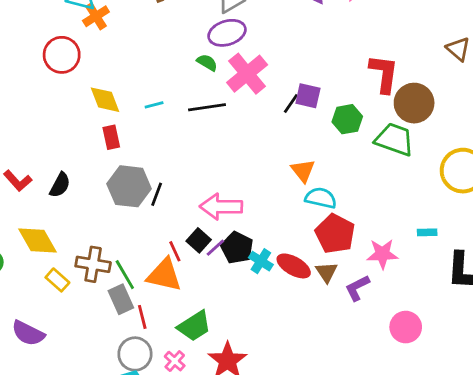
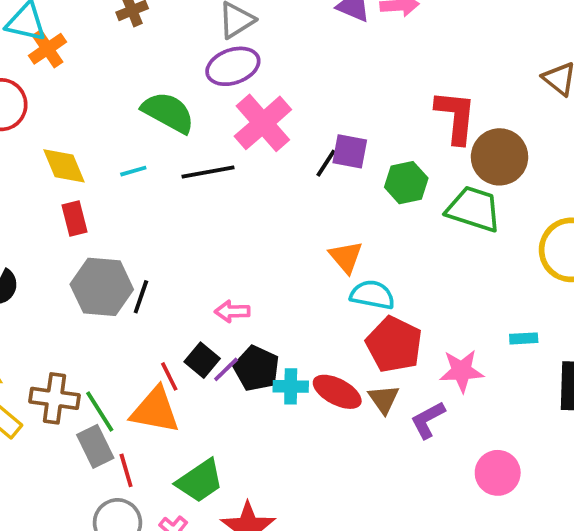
green semicircle: (207, 62) -> (168, 112), moved, size x1.8
pink arrow: (221, 207) -> (232, 311), size x0.6
cyan cross: (261, 261) -> (291, 386), turned -30

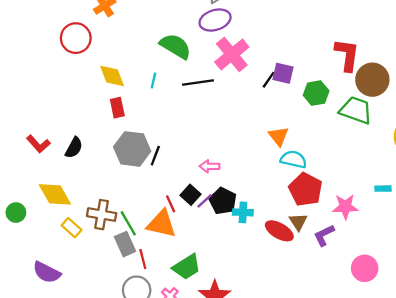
cyan line: (133, 171) -> (153, 80), turned -63
red ellipse: (337, 392) -> (279, 231), moved

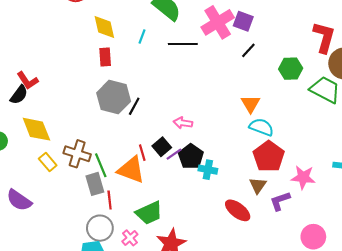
purple square: (283, 73) -> (243, 21), moved
black semicircle: (74, 148) -> (19, 95), moved
red ellipse: (279, 231) -> (238, 210), moved

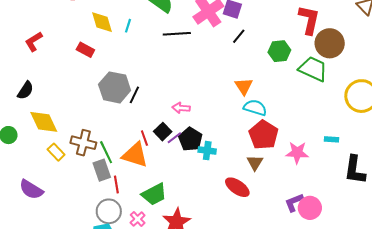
cyan line: (142, 36) -> (128, 26), moved
red rectangle: (105, 57) -> (85, 50), moved, turned -54
red L-shape: (28, 81) -> (34, 42), moved, turned 95
purple L-shape: (280, 201) -> (294, 203), moved

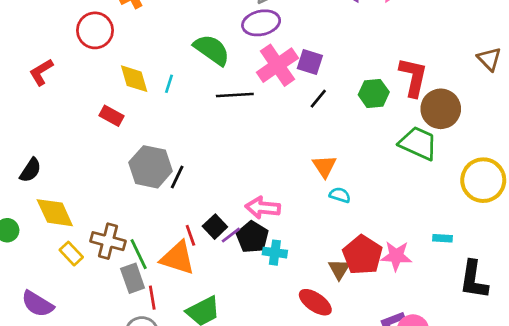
red L-shape: (34, 42) -> (41, 72), moved
green hexagon: (279, 51) -> (374, 93), moved
pink arrow: (181, 108) -> (263, 208), moved, size x1.4
cyan semicircle: (255, 108) -> (340, 195), size x0.7
red pentagon: (264, 135) -> (362, 255), moved

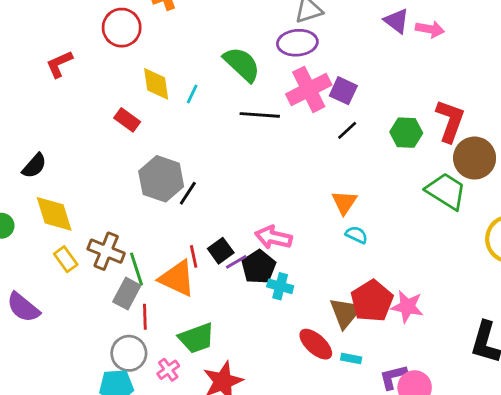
cyan rectangle: (442, 238) -> (351, 358), moved
brown triangle: (339, 269) -> (345, 313), size x1.4
gray rectangle: (133, 278) -> (127, 294), turned 40

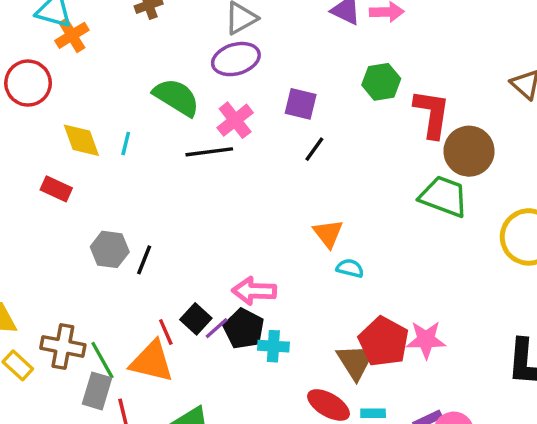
pink cross: (309, 89) -> (235, 120), moved, size x0.7
green hexagon: (406, 133) -> (381, 82), moved
gray hexagon: (161, 179) -> (110, 249), size x0.7

